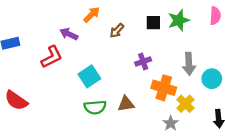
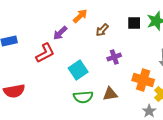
purple arrow: (69, 34) -> (60, 33), turned -70
purple cross: (143, 61) -> (114, 57), moved
red semicircle: (16, 100) -> (14, 91), turned -45

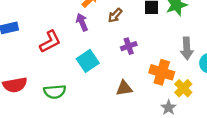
purple arrow: (60, 33) -> (82, 22), moved, turned 112
green semicircle: (83, 97) -> (55, 92), moved

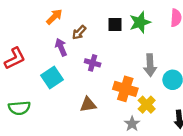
purple arrow: (82, 22) -> (61, 47), moved
purple cross: (129, 46) -> (93, 63), turned 35

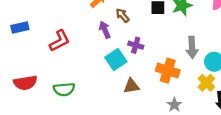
brown arrow: (79, 32) -> (122, 15), turned 96
cyan square: (52, 78) -> (116, 60), moved
yellow cross: (147, 105) -> (206, 83), moved

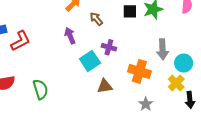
purple arrow: (105, 30) -> (70, 36), moved
red L-shape: (60, 41) -> (21, 41), moved
green semicircle: (64, 89) -> (40, 89), turned -102

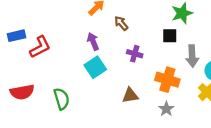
black square: (130, 11) -> (170, 36), moved
cyan square: (90, 61) -> (95, 67), moved
gray star: (146, 104) -> (166, 109), moved

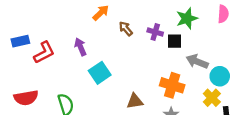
purple arrow: (93, 41) -> (80, 47), moved
purple cross: (135, 54) -> (155, 32), moved
gray arrow: (192, 56) -> (197, 62), turned 115

